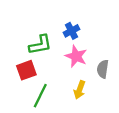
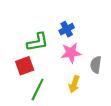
pink star: (76, 56) -> (71, 53), turned -30

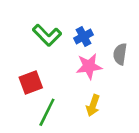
green L-shape: (38, 42) -> (47, 35), moved, turned 55
gray semicircle: (96, 65) -> (120, 54), moved

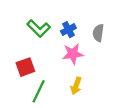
gray semicircle: (120, 54) -> (98, 33), moved

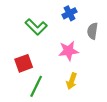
blue cross: (68, 30) -> (70, 13), moved

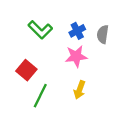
blue cross: (70, 13) -> (77, 31), moved
red square: (24, 63) -> (26, 70), turned -30

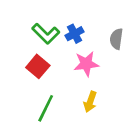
blue cross: (77, 31) -> (75, 34), moved
red square: (26, 70) -> (38, 66), moved

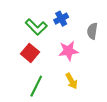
blue cross: (75, 34) -> (61, 19), moved
yellow arrow: (90, 102) -> (72, 81), turned -49

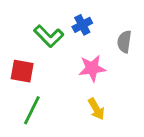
red square: (30, 53) -> (22, 71), moved, turned -30
green line: (36, 86) -> (32, 110), moved

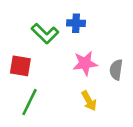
blue cross: (82, 25) -> (76, 23), turned 30
gray semicircle: (124, 42) -> (116, 70), moved

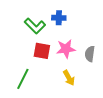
red square: (20, 66) -> (42, 51), moved

